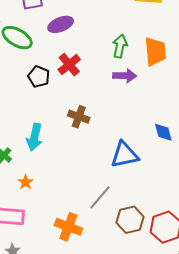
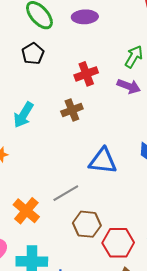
red cross: (69, 65) -> (86, 74), moved
black pentagon: (39, 77) -> (33, 54), moved
brown cross: (79, 117) -> (72, 110), turned 30

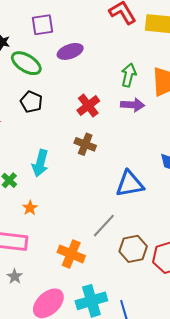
brown cross: (72, 110) -> (85, 144), turned -30

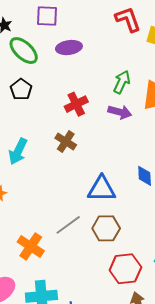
brown hexagon: (133, 249) -> (106, 228), moved

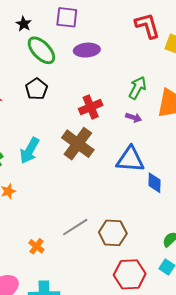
purple arrow: (120, 112) -> (134, 118), size x0.7
brown cross: (66, 142) -> (78, 144), size x1.5
blue triangle: (102, 189) -> (130, 159), moved
orange cross: (31, 246) -> (36, 246), size x0.6

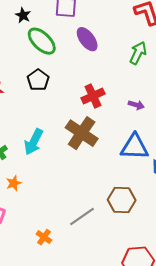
purple ellipse: (87, 50) -> (87, 39), turned 60
green arrow: (137, 88) -> (138, 53), moved
brown hexagon: (113, 233) -> (122, 200), moved

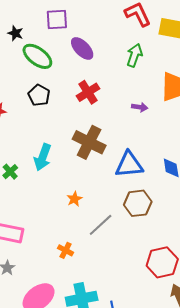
red cross: (93, 96) -> (88, 92), moved
blue triangle: (135, 147) -> (129, 165), moved
orange star: (14, 183) -> (74, 199), moved

